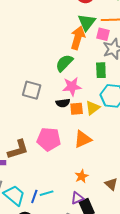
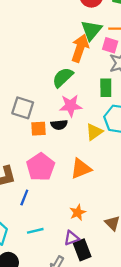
orange square: (77, 109) -> (38, 129), moved
pink pentagon: (49, 139) -> (41, 167), turned 30
blue line: (34, 196) -> (24, 197), moved

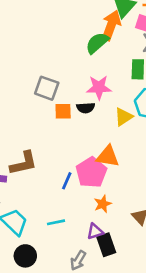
green semicircle: (63, 77) -> (97, 43), moved
pink pentagon: (41, 167) -> (91, 172), moved
orange triangle: (81, 169) -> (108, 156), turned 30
blue line: (24, 197) -> (67, 181), moved

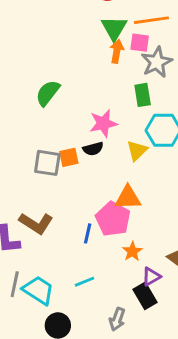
orange arrow: (111, 25) -> (117, 51), moved, size x0.7
green semicircle: (97, 43) -> (48, 93), moved
gray square: (47, 88) -> (47, 163), moved
brown L-shape: (24, 163) -> (36, 223), turned 56
purple triangle: (95, 231) -> (151, 277), moved

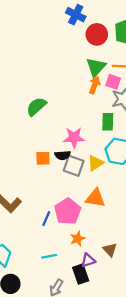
gray square: (47, 163) -> (74, 166), moved
orange triangle: (128, 198) -> (95, 198), moved
cyan line: (85, 282) -> (49, 256), moved

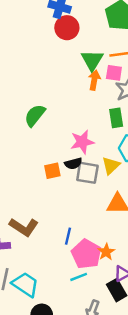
red circle: (97, 34) -> (67, 28), moved
pink pentagon: (68, 211) -> (86, 254), moved

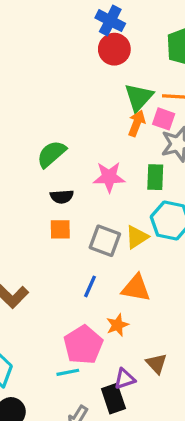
pink star: (82, 142) -> (109, 177), moved
black semicircle: (73, 164) -> (62, 197), moved
blue line: (68, 236) -> (90, 286), moved
orange star: (106, 252) -> (117, 325), moved

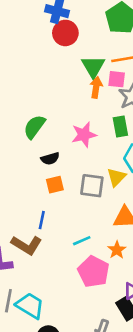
blue line: (90, 286) -> (42, 220), moved
cyan line: (68, 372) -> (82, 241), moved

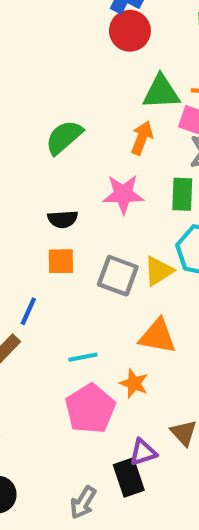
green triangle: (93, 67) -> (161, 92), turned 45
orange arrow: (96, 87) -> (142, 138), moved
green semicircle: (34, 127) -> (64, 137), moved
orange star: (117, 250) -> (134, 383), turned -30

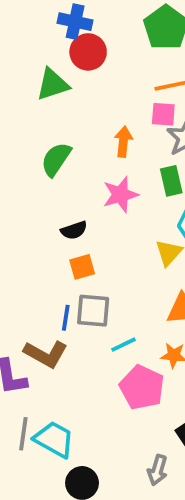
green triangle: (161, 92) -> (53, 84), moved
gray square: (118, 276) -> (93, 311), moved

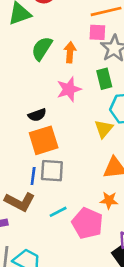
green semicircle: (56, 159) -> (42, 48), moved
orange square: (82, 267) -> (44, 140), size x1.6
cyan line: (124, 345) -> (58, 212), moved

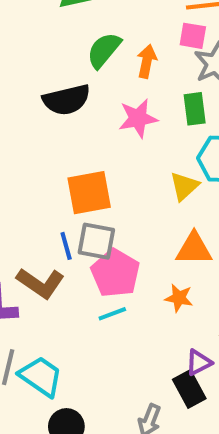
black semicircle: (37, 115) -> (67, 100), moved, size x1.6
blue line: (33, 176) -> (66, 246), turned -30
cyan line: (58, 212) -> (112, 314), moved
pink pentagon: (87, 223) -> (115, 273), moved

